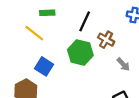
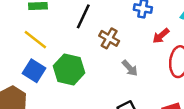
yellow line: (34, 33) -> (35, 40), moved
green hexagon: (80, 52) -> (69, 69), moved

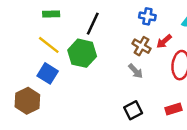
brown cross: (109, 38) -> (141, 46), moved
green hexagon: (69, 69) -> (82, 53), moved

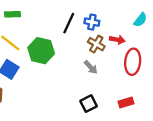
blue cross: (147, 16) -> (92, 22), moved
black line: (93, 24) -> (69, 23), moved
red arrow: (164, 41) -> (117, 40), turned -128

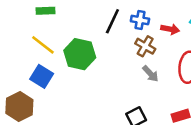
red arrow: (117, 40) -> (170, 29), moved
gray arrow: (91, 67) -> (150, 74), moved

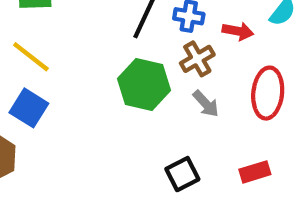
brown cross: (145, 46) -> (197, 59), turned 30
green hexagon: (80, 54) -> (144, 84), moved

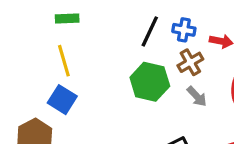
yellow line: (31, 57) -> (64, 61), turned 36

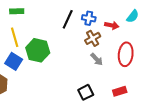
green hexagon: (150, 82) -> (38, 50), moved

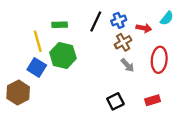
green rectangle: (17, 11) -> (60, 25), moved
blue cross: (89, 18) -> (119, 20), turned -32

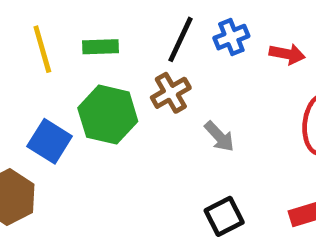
yellow line: (38, 41) -> (42, 49), moved
brown cross: (123, 42) -> (171, 93), moved
gray arrow: (127, 65) -> (219, 136), moved

